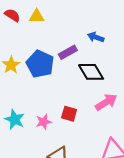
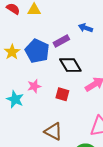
black diamond: (91, 72) -> (70, 65), moved
pink star: (44, 122) -> (34, 86), moved

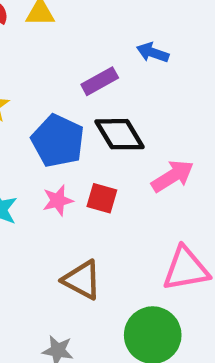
blue pentagon: (37, 51) -> (58, 141), moved
pink star: (34, 86) -> (58, 200), moved

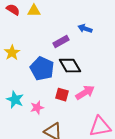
pink arrow: (173, 176) -> (85, 93), moved
pink star: (58, 200) -> (37, 108), moved

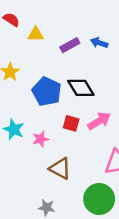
yellow triangle: (34, 11) -> (36, 34), moved
purple rectangle: (61, 42) -> (70, 45), moved

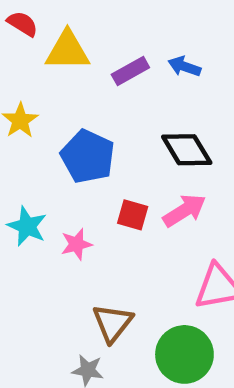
yellow triangle: (36, 34) -> (67, 51), size x1.5
black diamond: (81, 88) -> (187, 150), moved
brown triangle: (60, 168) -> (112, 323), moved, turned 40

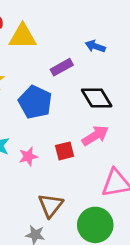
purple rectangle: (130, 71) -> (62, 67), moved
red square: (133, 215) -> (65, 151), moved, turned -30

